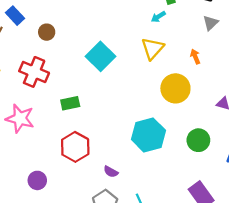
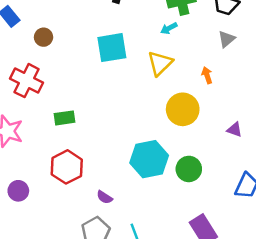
cyan square: (100, 56) -> (112, 48), moved, turned 32
green circle: (198, 140) -> (189, 169), moved
purple circle: (37, 180) -> (18, 191), moved

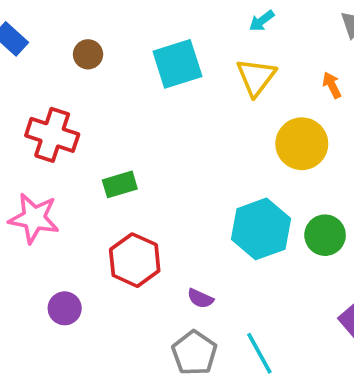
brown circle: (44, 37) -> (88, 54), moved

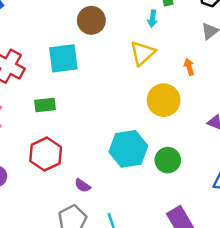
cyan arrow: (262, 21) -> (152, 19), turned -56
brown circle: (88, 54) -> (91, 20), moved, size x1.5
cyan square: (177, 64) -> (63, 58), moved

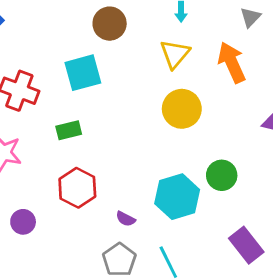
orange arrow: (189, 67) -> (232, 62), size x2.0
yellow circle: (164, 100) -> (182, 109), moved
cyan hexagon: (128, 149) -> (177, 197), moved

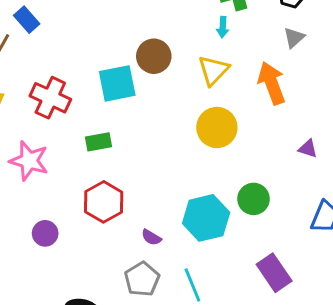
brown circle: (110, 24) -> (154, 56), moved

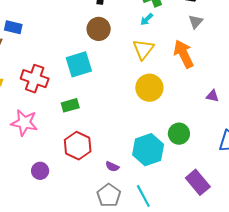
blue rectangle: (27, 20) -> (13, 27), turned -30
cyan arrow: (223, 27) -> (147, 19), turned 48
brown circle: (154, 56) -> (99, 29), moved

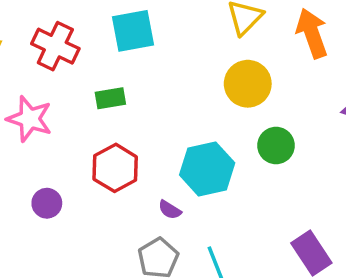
green circle: (179, 134) -> (276, 146), moved
cyan hexagon: (148, 150) -> (207, 169), moved

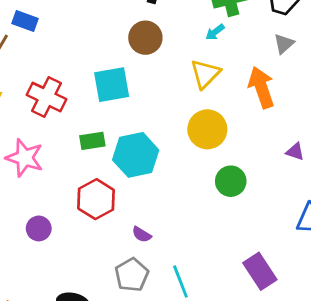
cyan hexagon: (207, 169) -> (136, 155), moved

